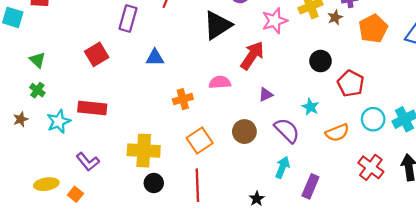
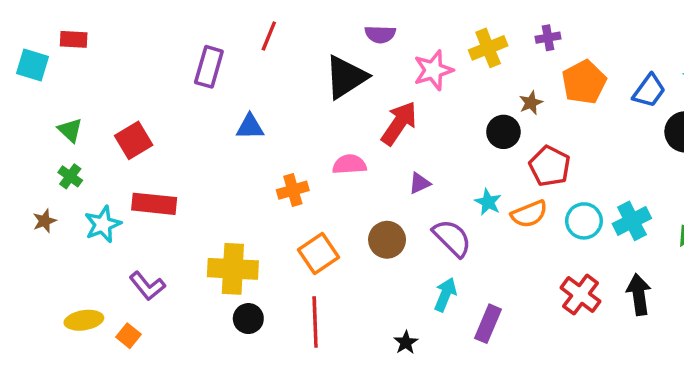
brown star: (335, 17) -> (531, 103), moved
red square: (97, 54) -> (134, 140), moved
orange semicircle: (337, 133) -> (529, 214), moved

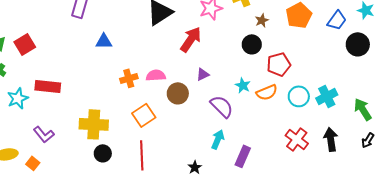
brown star: (531, 103) -> (262, 20), moved
red square: (134, 140) -> (25, 44), moved
pink semicircle: (349, 164) -> (156, 75), moved
red pentagon: (550, 166) -> (279, 64), turned 30
brown circle: (387, 240) -> (178, 93), moved

